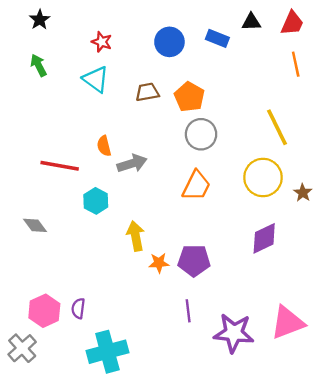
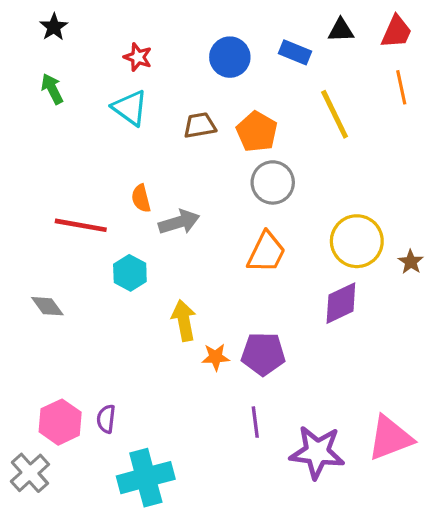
yellow line: (277, 127) -> (335, 114), moved
purple diamond: (264, 238) -> (341, 303), moved

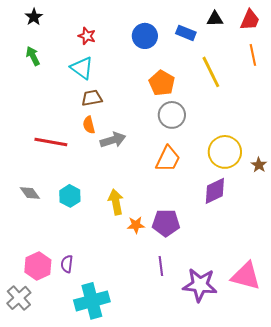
brown trapezoid: (200, 125) -> (92, 98), moved
cyan hexagon: (130, 273) -> (70, 196), moved
pink triangle: (390, 438) -> (246, 276), turned 36

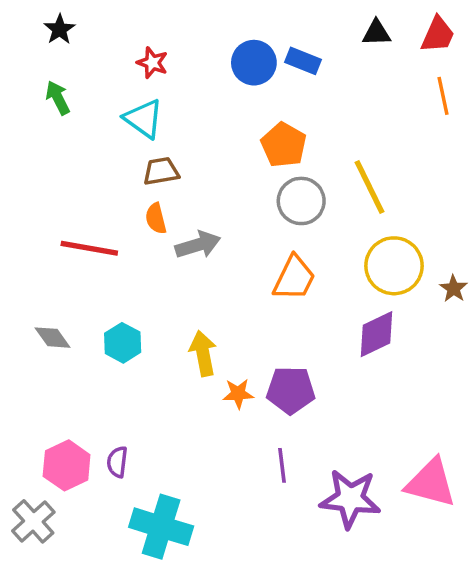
blue rectangle: (186, 33) -> (303, 61), moved
yellow line: (211, 72) -> (369, 187), moved
cyan cross: (92, 301) -> (161, 527), turned 32

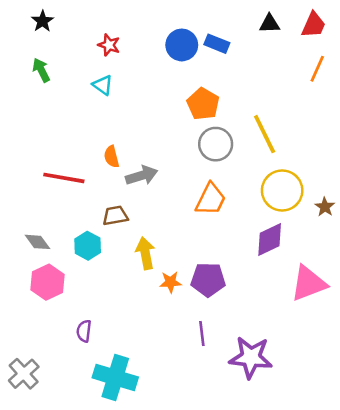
orange line: (443, 96) -> (317, 69), turned 36
cyan triangle: (144, 119) -> (103, 85), size x0.7
brown trapezoid: (161, 171) -> (115, 216), moved
pink hexagon: (67, 465) -> (48, 282), moved
pink triangle: (431, 483) -> (308, 283), moved, turned -36

